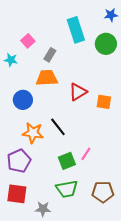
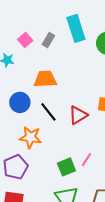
gray rectangle: (50, 55) -> (48, 40), moved
red triangle: (78, 92) -> (78, 115), moved
black line: (58, 127) -> (48, 112), moved

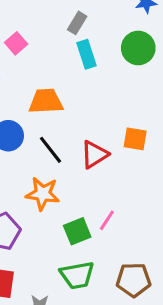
cyan rectangle: (76, 28) -> (87, 54), moved, size x0.7
gray rectangle: (48, 40) -> (77, 23), moved
orange star: (30, 137) -> (43, 194), moved

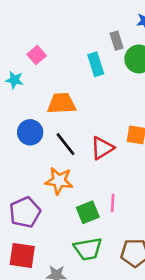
gray rectangle: (77, 23) -> (117, 41), moved, turned -48
pink line: (107, 220) -> (113, 203), turned -30

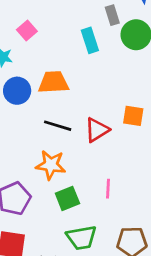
blue circle: (30, 132) -> (17, 91), moved
black line: (66, 144) -> (58, 126), turned -35
green square: (88, 212) -> (67, 198), moved

